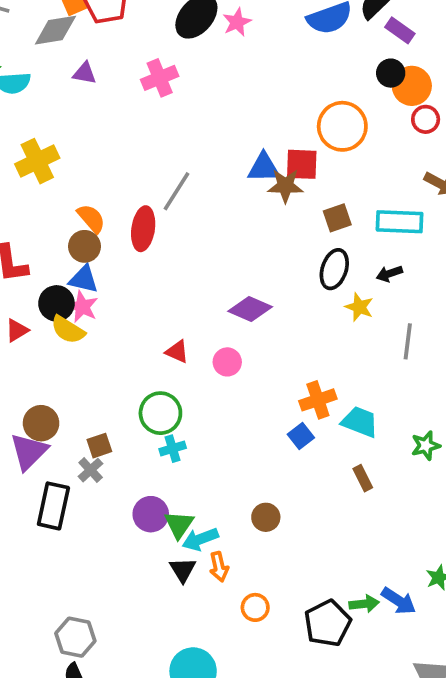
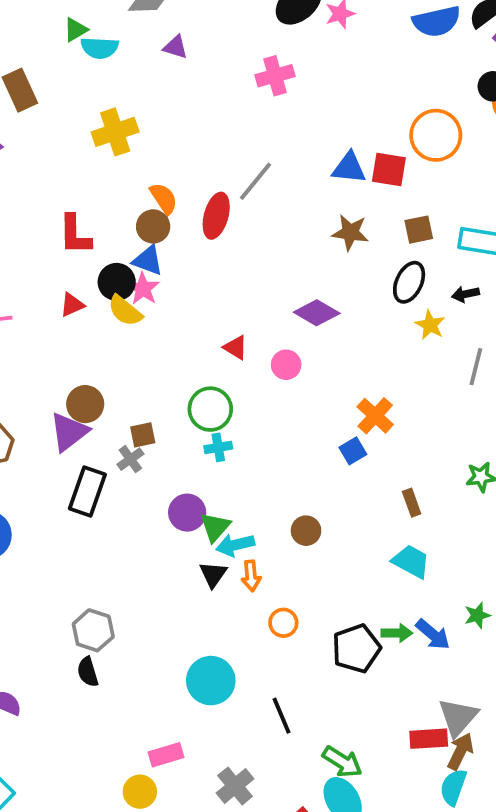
pink cross: (160, 78) -> (275, 76), moved
brown star: (285, 186) -> (350, 232), moved
orange cross: (318, 400) -> (375, 416), turned -36
cyan trapezoid: (360, 422) -> (411, 561), moved

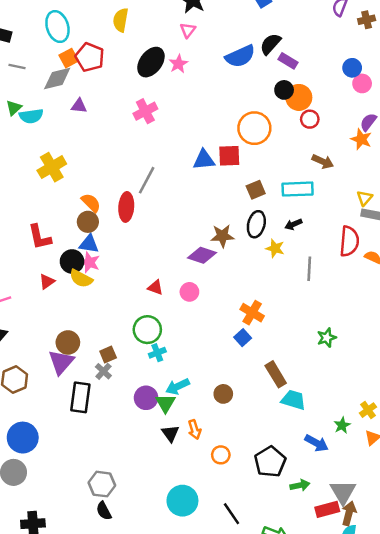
brown star: (350, 232) -> (222, 236), moved
brown rectangle: (412, 503) -> (276, 374), moved, size x1.5
cyan arrow: (235, 545) -> (178, 386), moved
green arrow: (397, 633) -> (300, 485), moved

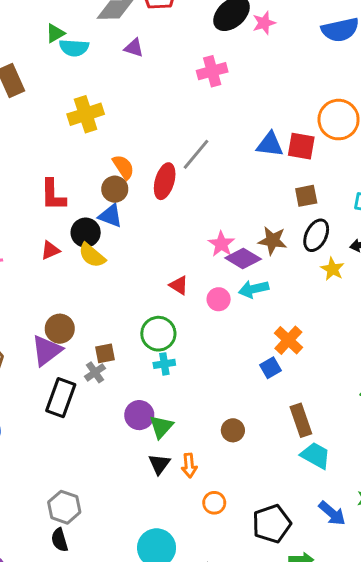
brown square: (256, 190) -> (306, 196), moved
pink star: (89, 262) -> (221, 244), moved
cyan arrow: (178, 386) -> (254, 289), moved

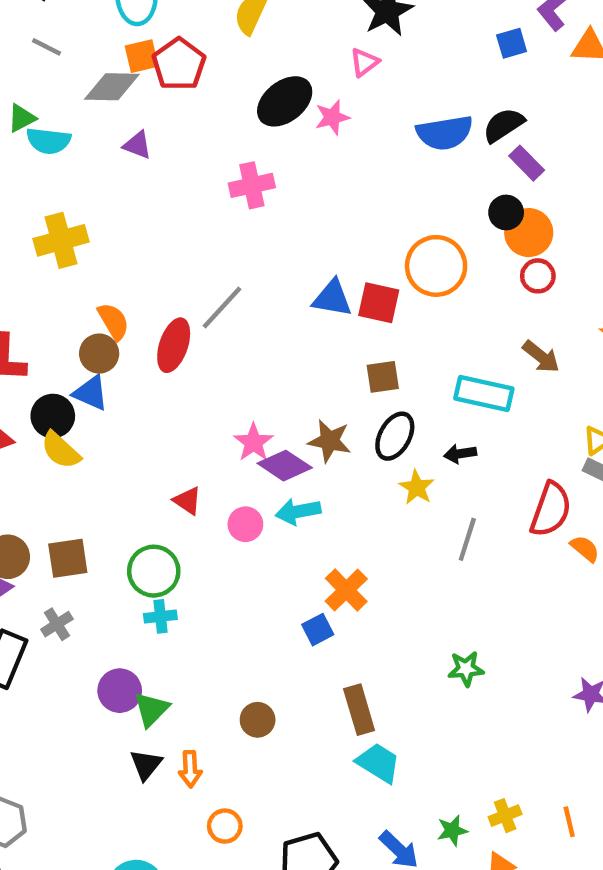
brown square: (105, 353) -> (68, 558), moved, size x1.4

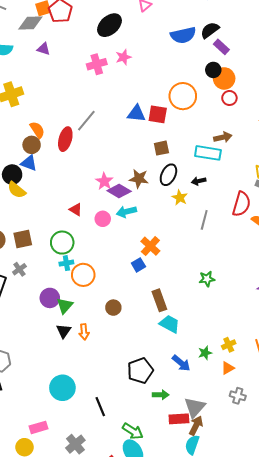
pink star: (332, 117) -> (123, 57), moved
brown arrow: (541, 357) -> (223, 137), moved, turned -48
orange circle: (225, 826) -> (83, 275), moved, size x1.5

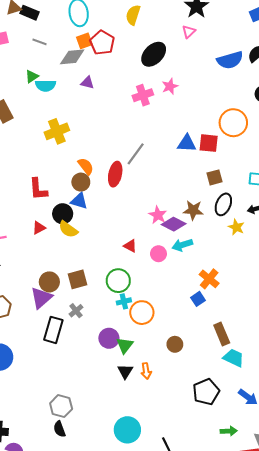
black pentagon: (140, 371) -> (206, 392), moved

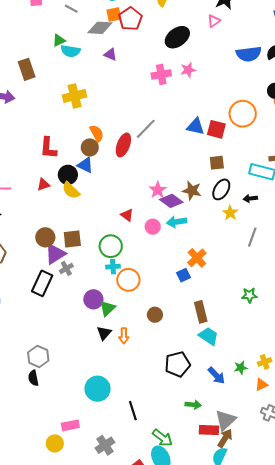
purple triangle: (41, 298) -> (55, 254), moved

